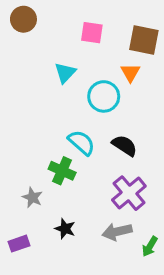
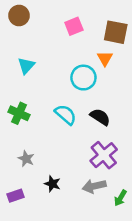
pink square: (92, 33) -> (74, 26), turned -30
cyan triangle: (65, 73) -> (26, 66), moved
green cross: (62, 171) -> (19, 113), moved

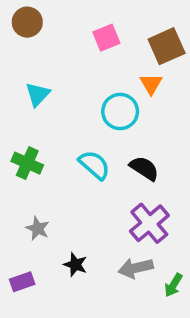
brown square: (116, 32) -> (167, 46), turned -35

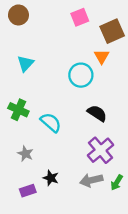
pink square: (106, 38) -> (80, 17), moved
cyan semicircle: (94, 165) -> (51, 122), moved
purple rectangle: (22, 282) -> (28, 191), moved
green arrow: (173, 285) -> (117, 183), moved

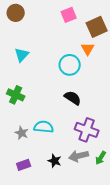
black semicircle: (97, 113) -> (73, 98), moved
cyan semicircle: (51, 122) -> (44, 127), moved, turned -36
purple cross: (101, 150) -> (87, 130), turned -30
black star: (51, 178) -> (55, 161), moved

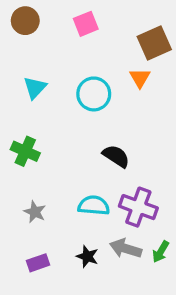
pink square: (69, 15) -> (86, 24), moved
cyan circle: (70, 65) -> (94, 94), moved
cyan semicircle: (44, 127) -> (94, 205), moved
gray arrow: (79, 156) -> (126, 248), turned 30

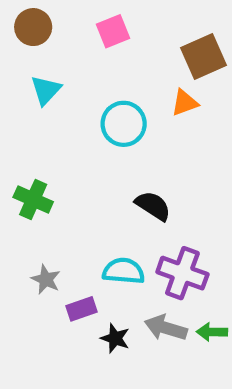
orange triangle: (140, 78) -> (185, 103), turned 40
cyan triangle: (35, 88) -> (46, 90), moved
green arrow: (161, 252) -> (212, 332), turned 60
purple rectangle: (38, 263) -> (82, 309), moved

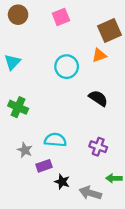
cyan triangle: (46, 90) -> (12, 62), moved
black semicircle: (153, 206) -> (98, 98), moved
cyan semicircle: (124, 271) -> (55, 140), moved
purple cross: (182, 273) -> (98, 147), size x0.7
gray arrow: (166, 328) -> (90, 193), moved

